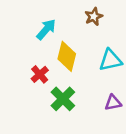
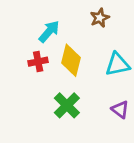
red cross: (40, 74) -> (38, 62), moved, turned 30
purple triangle: (113, 103) -> (120, 109), turned 48

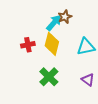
brown star: (100, 18) -> (65, 17), moved
cyan arrow: (49, 31) -> (54, 23), moved

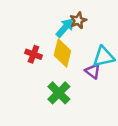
red cross: (28, 45) -> (33, 54), turned 32
purple triangle: (88, 80) -> (93, 71), moved

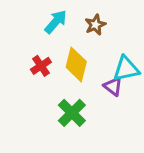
cyan arrow: (65, 28) -> (56, 22), moved
red cross: (33, 54) -> (41, 66), turned 35

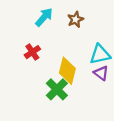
yellow diamond: (76, 64) -> (67, 71), moved
purple triangle: (113, 86) -> (101, 73), moved

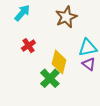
cyan arrow: (44, 17) -> (22, 13), moved
brown star: (76, 19) -> (66, 17), size x1.5

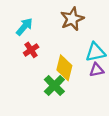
cyan arrow: (22, 13) -> (24, 27), moved
purple triangle: (89, 64) -> (97, 70), turned -48

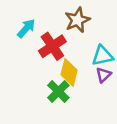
red cross: (31, 50) -> (52, 46), moved, size x1.6
purple triangle: (97, 70) -> (104, 75), turned -32

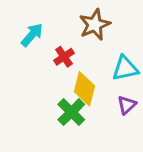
red cross: (52, 46) -> (64, 57), size x0.6
purple triangle: (104, 75) -> (127, 105), moved

